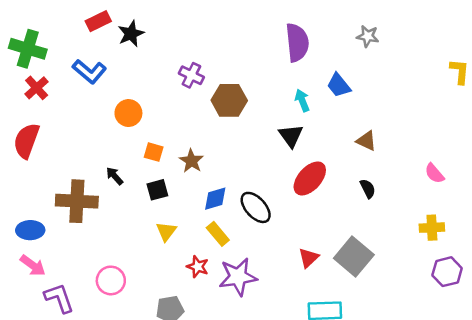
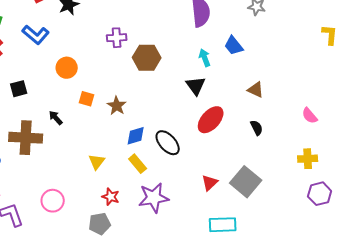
purple cross: (191, 75) -> (117, 38), turned -30
black square: (157, 190) -> (19, 89), moved
red star: (198, 267) -> (111, 197), moved

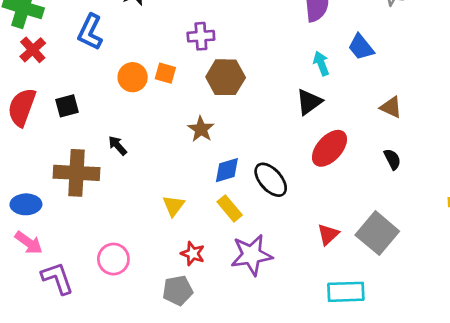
blue L-shape: (36, 35) -> (90, 32), turned 76
brown hexagon: (147, 58) -> (226, 77), moved
black triangle: (196, 86) -> (309, 102), turned 30
orange square: (87, 99) -> (165, 73), moved

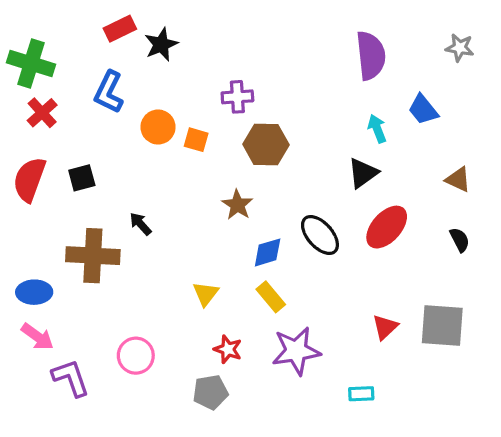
orange circle: (133, 77) -> (158, 127), moved
black ellipse: (271, 180) -> (320, 235), moved
gray square: (377, 233) -> (442, 325), turned -36
cyan rectangle: (346, 292) -> (361, 394), moved, size x0.6

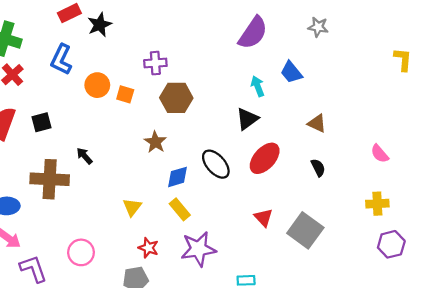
purple semicircle: (371, 56) -> (253, 33), turned 40
gray square: (442, 325) -> (305, 230), turned 32
red triangle: (385, 327) -> (263, 218), moved, turned -30

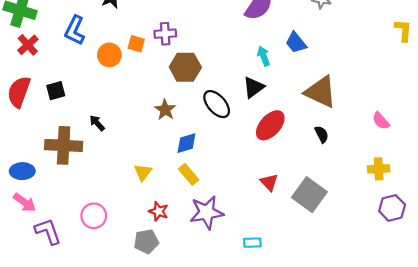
orange square: (125, 94) -> (136, 44), moved
brown triangle: (317, 123) -> (321, 92), size x1.8
black ellipse: (216, 164) -> (217, 104), moved

